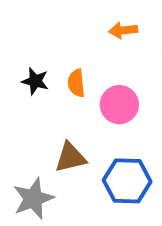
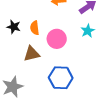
brown triangle: (70, 157) -> (32, 54), moved

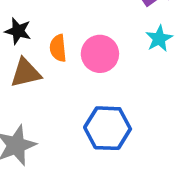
orange semicircle: (35, 28) -> (58, 48), moved
brown triangle: (32, 54) -> (26, 73), moved

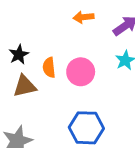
black star: (18, 31) -> (19, 55), turned 30

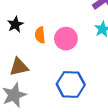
brown triangle: (25, 86) -> (19, 67), moved

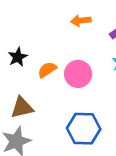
orange semicircle: (40, 35) -> (47, 70), turned 63

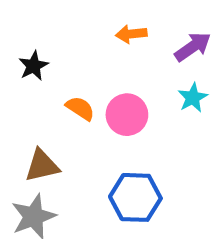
black star: (18, 57) -> (34, 66), moved
orange semicircle: (47, 70) -> (80, 108), turned 66

